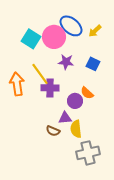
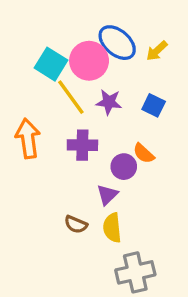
yellow line: (40, 74) -> (71, 97), moved
purple triangle: (65, 118) -> (107, 195), turned -40
yellow semicircle: (76, 129) -> (112, 228), moved
brown semicircle: (53, 131) -> (76, 224), moved
gray cross: (88, 153) -> (135, 272), moved

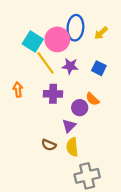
blue ellipse: (117, 43) -> (75, 28), turned 55
orange arrow: (28, 138) -> (18, 90), size x0.6

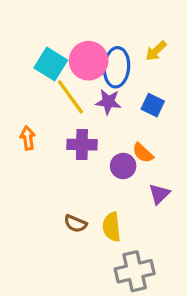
blue ellipse: (75, 28) -> (117, 67), moved
purple triangle: (69, 126) -> (159, 194), moved

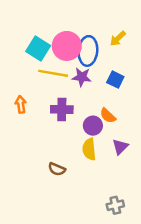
yellow line: (70, 97) -> (53, 73), turned -44
yellow semicircle: (112, 227) -> (89, 149), moved
gray cross: (135, 271) -> (115, 205), moved, size x0.6

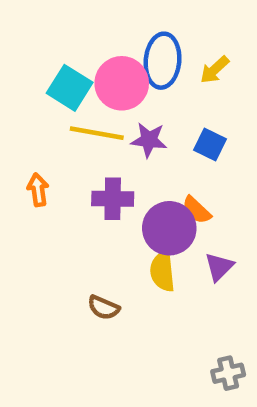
blue ellipse: (88, 51) -> (162, 61), moved
purple circle: (93, 126) -> (169, 228), size x1.5
gray cross: (115, 205) -> (228, 373), moved

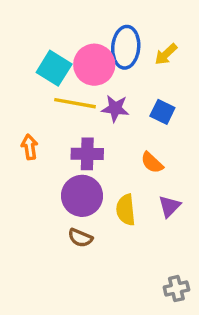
purple circle: (169, 228) -> (82, 196), moved

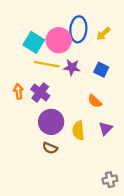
purple cross: (87, 154) -> (40, 92), moved, turned 36

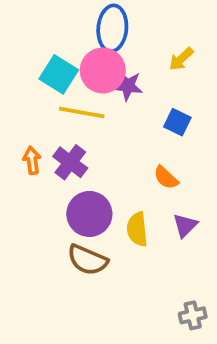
blue ellipse: (78, 29) -> (112, 28), moved
purple star: (72, 67) -> (128, 86), moved
brown semicircle: (50, 148) -> (87, 260), size x1.5

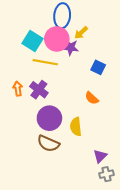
yellow arrow: (181, 59) -> (81, 33), moved
purple triangle: (185, 225) -> (100, 156), moved

